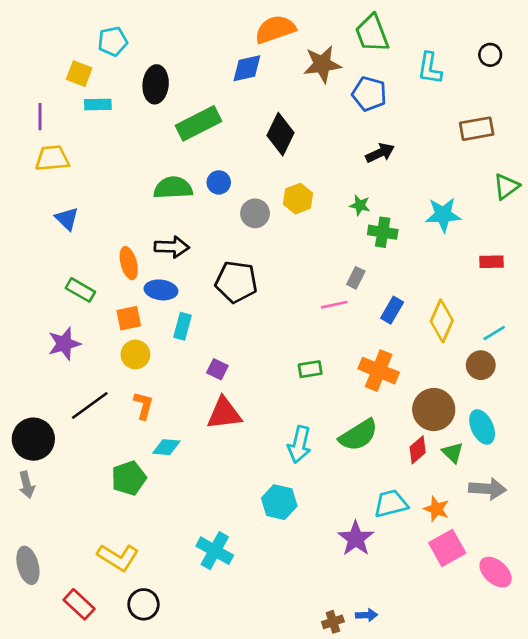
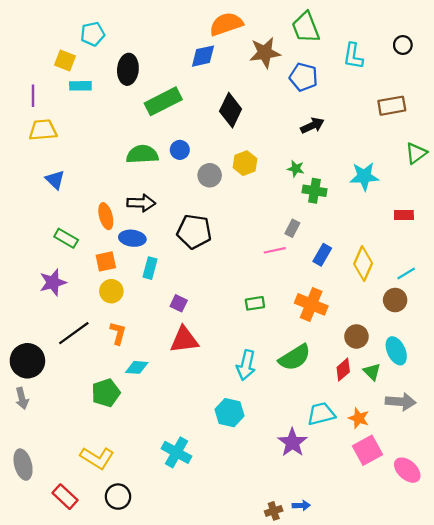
brown circle: (434, 410) -> (356, 336), size x0.7

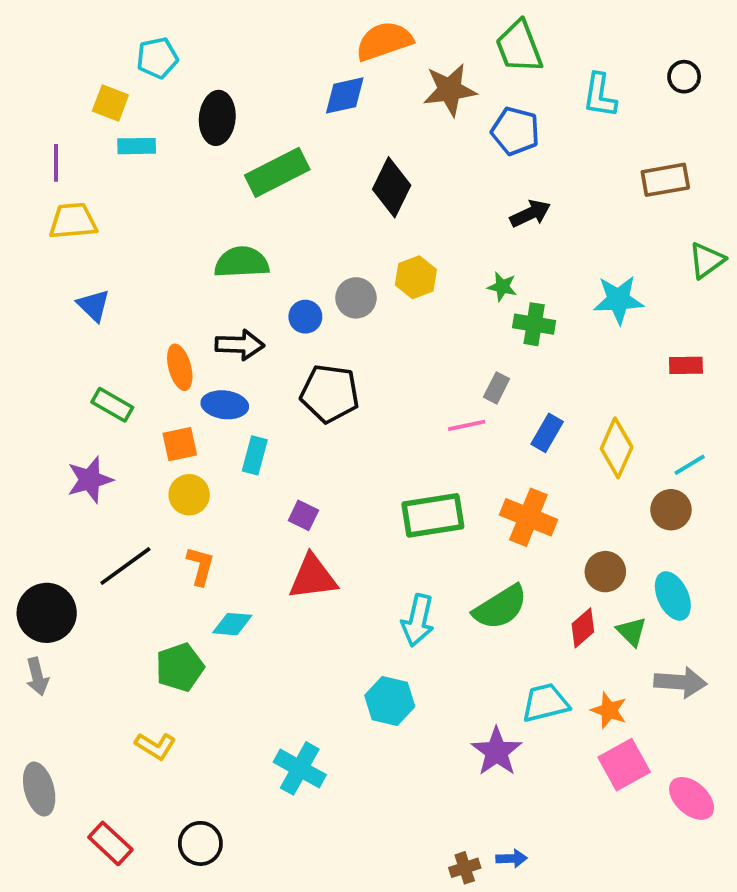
blue circle: (180, 150) -> (305, 317), moved
green rectangle: (255, 303) -> (433, 515), size x1.8
yellow L-shape: (97, 458) -> (155, 746), moved, size x0.7

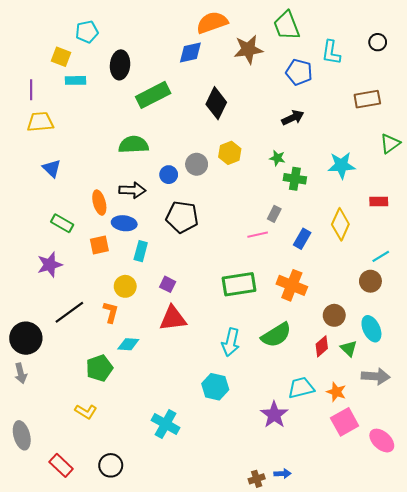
blue pentagon: (515, 131) -> (299, 72), moved
yellow diamond: (617, 448) -> (340, 224), moved
yellow circle: (189, 495) -> (125, 286), moved

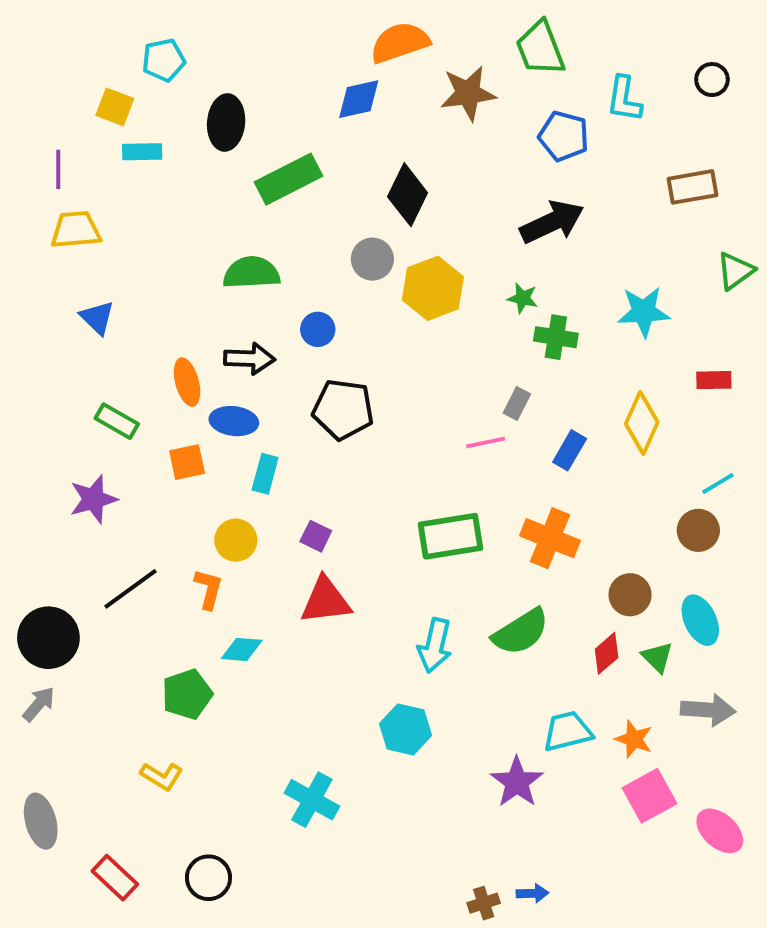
black arrow: (293, 118) -> (552, 222), size x1.5
yellow hexagon: (230, 153) -> (433, 288), size x1.4
gray circle: (197, 164) -> (372, 259), moved
gray arrow: (21, 373) -> (39, 704), turned -126

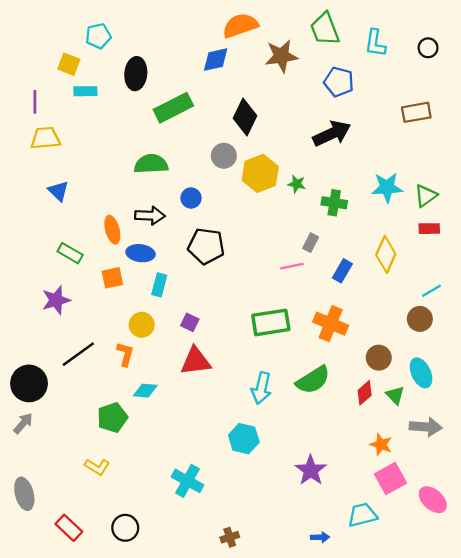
cyan L-shape: (624, 99) -> (375, 43), moved
green triangle: (735, 271) -> (426, 196), moved
green star: (523, 298) -> (297, 184), moved
cyan trapezoid: (568, 731) -> (362, 515), moved
brown cross: (484, 903) -> (230, 537), moved

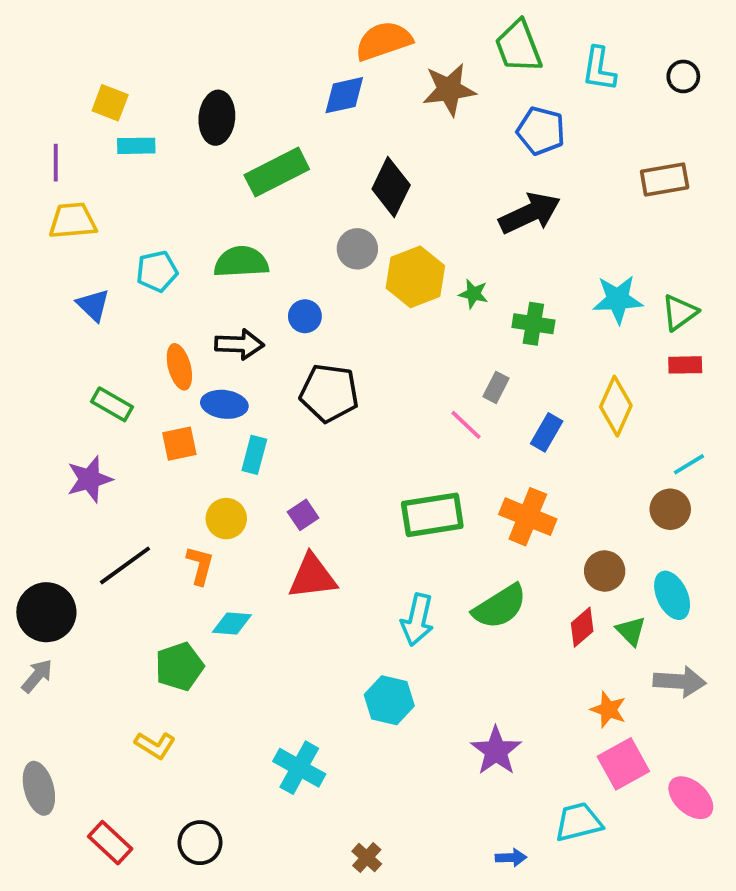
cyan pentagon: (98, 36) -> (157, 271), moved
pink line: (292, 266) -> (466, 425), turned 55
purple square: (190, 322) -> (303, 515), turned 30
brown cross: (230, 537) -> (367, 858), turned -30

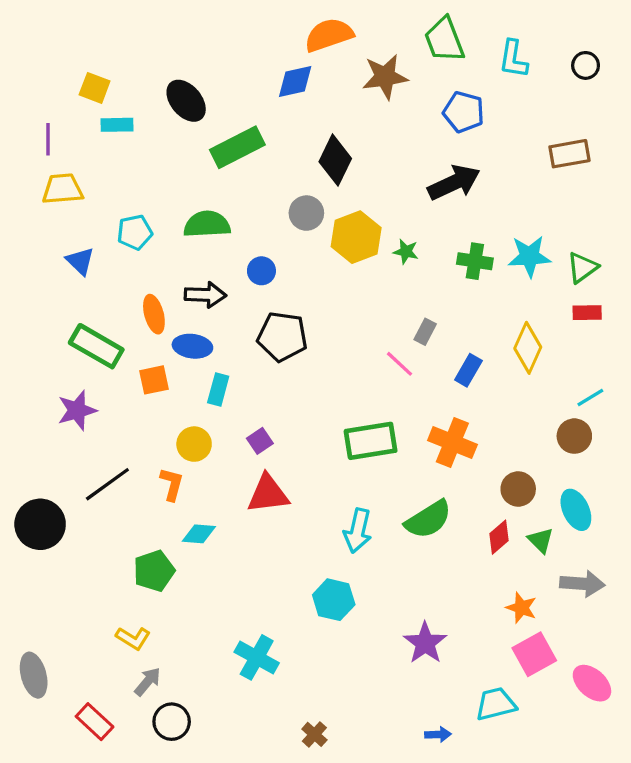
black ellipse: (217, 118) -> (186, 101), turned -45
green cross: (533, 324) -> (475, 261), moved
green rectangle: (112, 404) -> (96, 346), size x1.5
gray arrow: (37, 676) -> (148, 682), moved

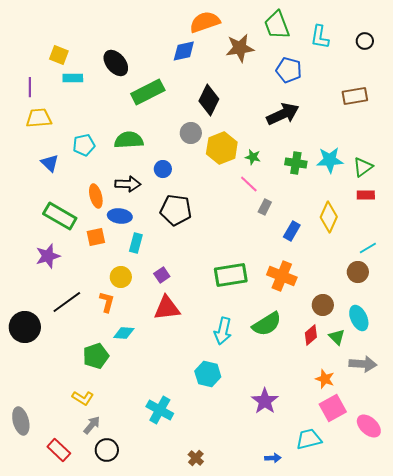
pink line: (399, 364) -> (249, 184), moved

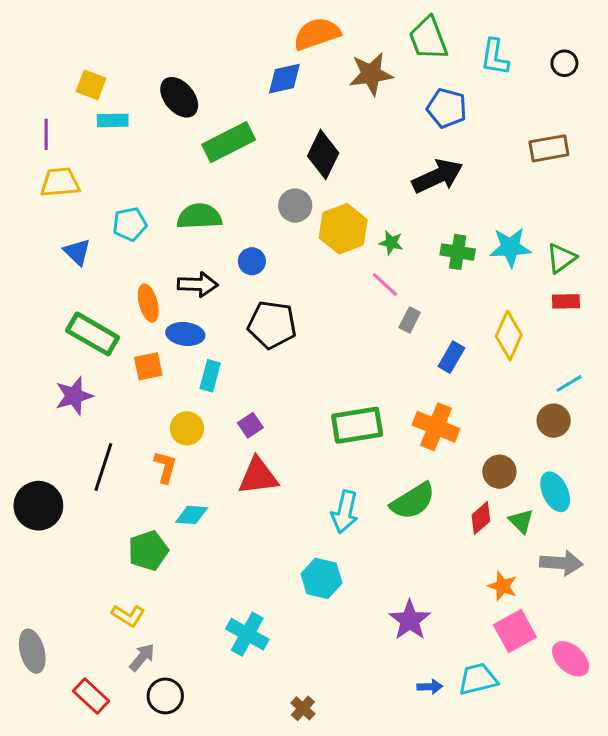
black line: (67, 302) -> (103, 467), turned -36
blue arrow: (273, 458) -> (430, 687), moved

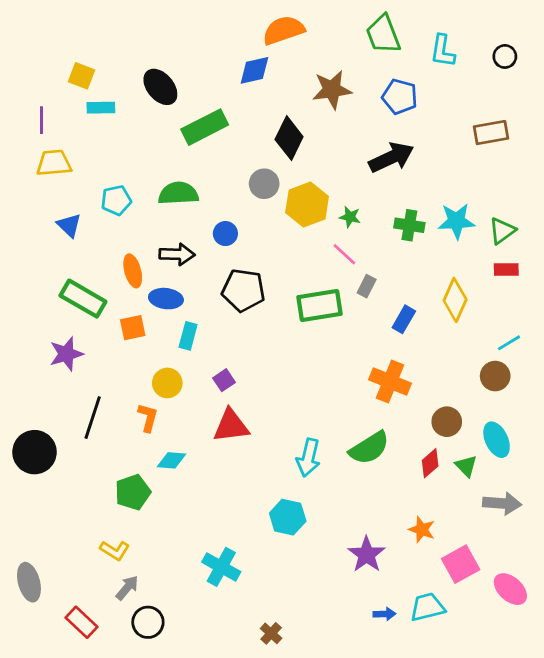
brown star: (371, 74) -> (332, 90), moved
green rectangle: (357, 425) -> (319, 305), moved
orange star: (503, 586) -> (422, 530), moved

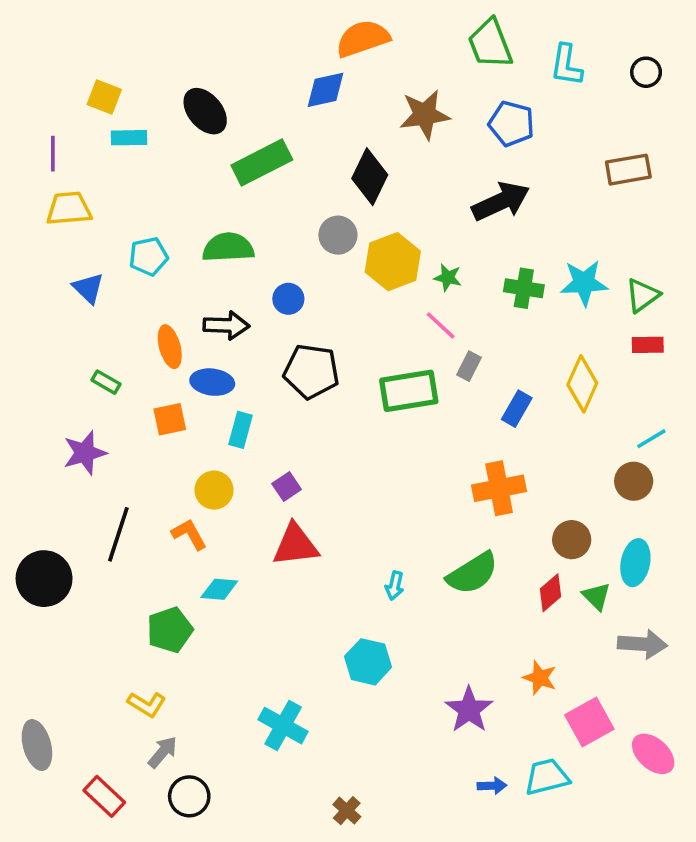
green rectangle: (83, 299) -> (106, 382), size x0.5
orange cross: (390, 382) -> (499, 488), turned -33
orange L-shape: (148, 418) -> (189, 534), turned -44
cyan ellipse: (497, 440) -> (635, 563), turned 36
cyan arrow: (308, 458) -> (395, 586), size x0.6

